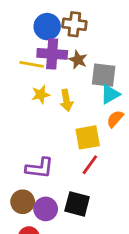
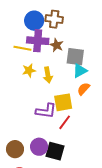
purple L-shape: (39, 168) -> (46, 111), moved
purple circle: (46, 209) -> (39, 147), moved

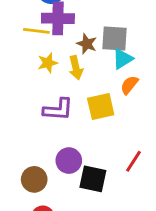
brown star: (57, 45) -> (87, 44), moved
purple L-shape: (46, 111) -> (58, 109), moved
red line: (65, 122) -> (133, 161), moved
purple circle: (39, 147) -> (69, 161), moved

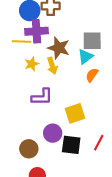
gray square: (114, 38) -> (92, 41), moved
brown star: (87, 44) -> (59, 48), size x1.5
yellow square: (101, 107) -> (75, 113), moved
red line: (133, 161) -> (99, 143), moved

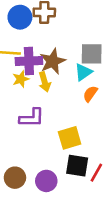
purple cross: (36, 31) -> (29, 61), moved
brown star: (59, 48) -> (53, 61), turned 30
purple circle: (53, 133) -> (46, 181), moved
black square: (71, 145) -> (77, 166), moved

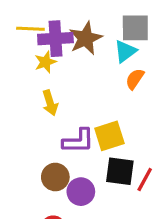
yellow arrow: (45, 82) -> (50, 103), moved
purple L-shape: (32, 118) -> (78, 141), moved
brown circle: (15, 178) -> (55, 177), moved

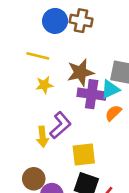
purple cross: (55, 39) -> (92, 94), moved
yellow arrow: (50, 103) -> (42, 137), moved
purple L-shape: (78, 141) -> (60, 125), moved, turned -52

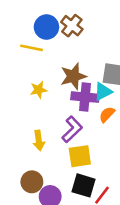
brown cross: (81, 21) -> (72, 26), turned 30
yellow line: (38, 56) -> (32, 48), moved
purple L-shape: (60, 125) -> (72, 129), moved

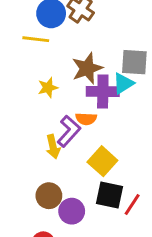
orange semicircle: (107, 114) -> (86, 119), moved, turned -126
purple L-shape: (72, 129) -> (69, 131), moved
yellow square: (80, 156) -> (102, 161), turned -35

